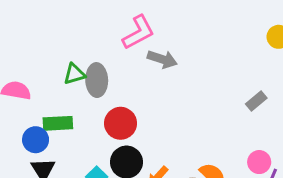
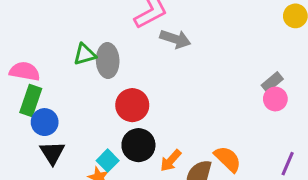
green rectangle: (58, 123) -> (31, 101), moved, turned -68
pink circle: (259, 162) -> (275, 99), moved

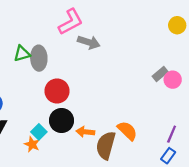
pink circle: (275, 99) -> (173, 80), moved
orange arrow: (171, 161) -> (85, 132), turned 54

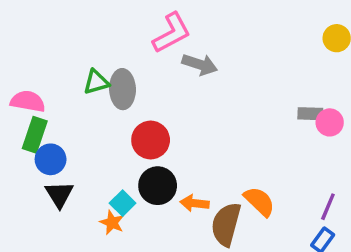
gray rectangle: (160, 74) -> (310, 114), turned 42

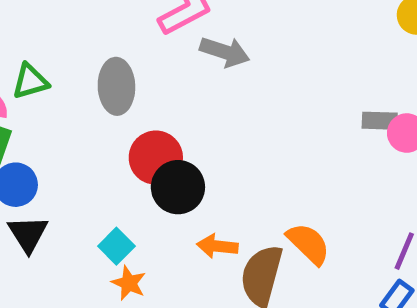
green triangle: (96, 82) -> (30, 81), moved
black circle: (158, 186) -> (178, 187), moved
orange star: (112, 223) -> (129, 283), moved

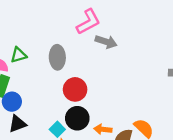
black circle: (178, 187) -> (77, 118), moved
black triangle: (28, 234) -> (17, 124), turned 42

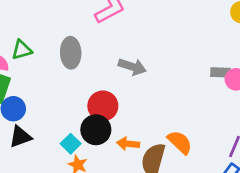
gray arrow: (106, 42) -> (132, 67), moved
red circle: (75, 89) -> (103, 106), moved

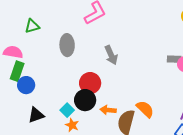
green triangle: (22, 50) -> (32, 26), moved
gray arrow: (132, 67) -> (111, 55), turned 48
black triangle: (20, 137) -> (36, 115), moved

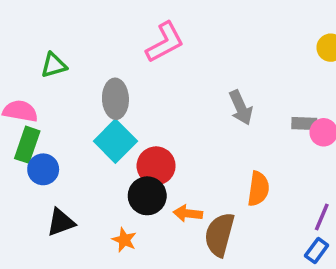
gray arrow: (111, 55) -> (241, 108), moved
orange semicircle: (145, 109) -> (258, 189), moved, turned 54
cyan square: (67, 110) -> (115, 141), moved, size x1.6

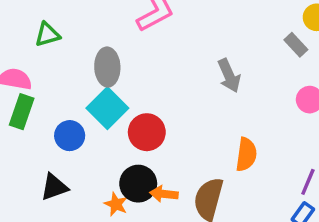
gray rectangle: (304, 123) -> (296, 45), moved, turned 45
blue circle: (43, 169) -> (70, 136), moved
black circle: (147, 196) -> (138, 184), moved
orange arrow: (188, 213) -> (164, 194), moved

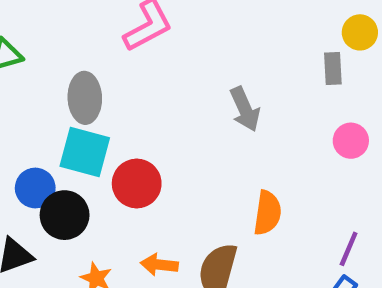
gray rectangle: (296, 45) -> (333, 69), turned 40
cyan square: (107, 108) -> (85, 152), turned -30
black circle: (138, 184) -> (65, 215), moved

